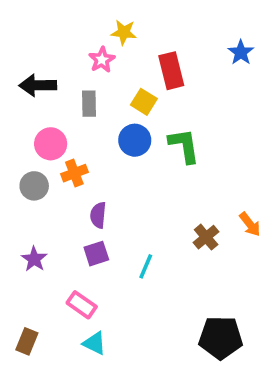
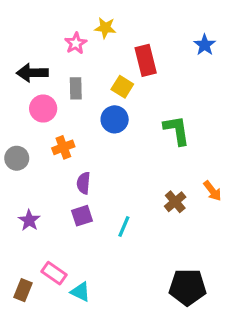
pink star: (102, 60) -> (76, 43), moved
pink circle: (51, 144) -> (43, 109), moved
green L-shape: (184, 146) -> (177, 130), moved
gray circle: (34, 186) -> (17, 158), moved
pink rectangle: (82, 305) -> (54, 273), moved

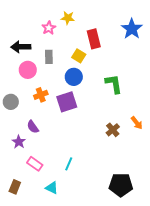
blue star: (205, 45) -> (132, 29), size x1.5
purple semicircle: (84, 183) -> (33, 127), moved, turned -40
purple square: (82, 216) -> (67, 102), moved, size x1.5
cyan line: (124, 227) -> (69, 164), moved
pink rectangle: (54, 273) -> (35, 164), moved

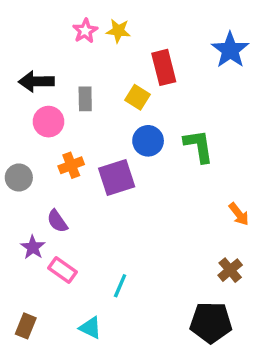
pink star: (49, 28) -> (85, 31), moved
blue circle: (74, 77) -> (148, 141), moved
brown cross: (113, 130) -> (230, 270), moved
pink rectangle: (35, 164) -> (62, 270), moved

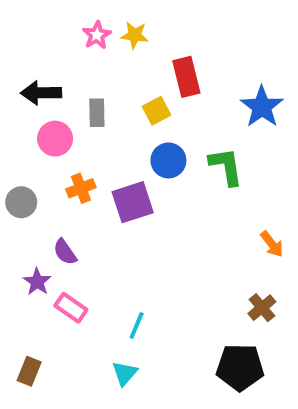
blue star: (230, 50) -> (262, 107), moved
yellow square: (138, 97) -> (156, 111), turned 30
cyan triangle: (90, 328) -> (125, 373), moved, turned 45

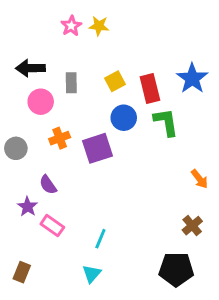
red rectangle: (186, 77) -> (150, 89), moved

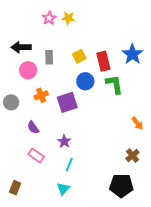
purple star: (28, 207) -> (64, 141), moved

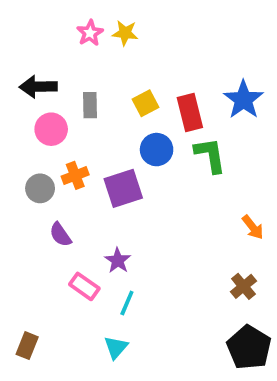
gray circle: (11, 102) -> (40, 188), moved
pink rectangle: (36, 156) -> (84, 286), moved
black pentagon: (121, 186) -> (249, 347), moved, turned 30

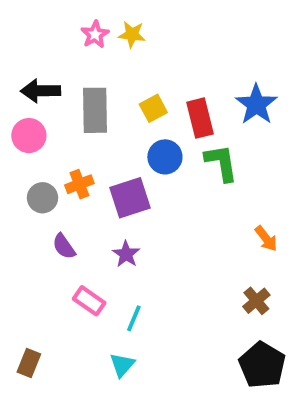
gray rectangle: (90, 105) -> (95, 110), size x1.6
pink circle: (51, 129) -> (29, 136), moved
purple star: (118, 261) -> (126, 254), moved

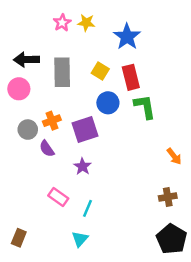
blue star: (256, 104) -> (127, 37), moved
yellow square: (153, 108) -> (100, 71), turned -30
purple semicircle: (64, 246) -> (47, 149), moved
brown cross: (256, 301) -> (168, 197), turned 30

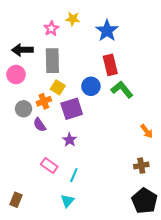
pink star: (62, 23) -> (51, 28), moved
yellow square: (100, 71) -> (58, 87), moved
green L-shape: (145, 107) -> (122, 89), turned -30

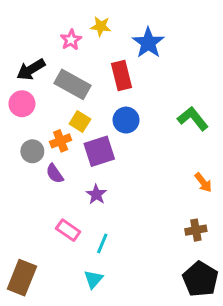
black arrow: (22, 50) -> (31, 70), turned -30
gray rectangle: (52, 61) -> (72, 84), turned -60
red rectangle: (110, 65) -> (122, 75), moved
green L-shape: (122, 89) -> (193, 119), moved
brown rectangle: (16, 200) -> (22, 278), size x1.6

